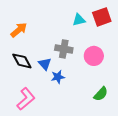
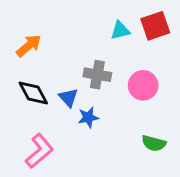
green semicircle: (101, 94) -> (154, 143), turned 63

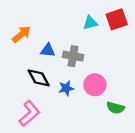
pink circle: (143, 85) -> (95, 85), moved
black diamond: (33, 93) -> (39, 78), moved
blue triangle: (68, 98) -> (48, 50), moved, turned -42

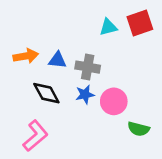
orange arrow: (21, 34) -> (26, 56), moved, turned 30
blue star: (66, 88) -> (85, 95), moved

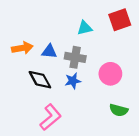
cyan triangle: (108, 27) -> (85, 28), moved
pink circle: (114, 101) -> (110, 74), moved
pink L-shape: (35, 136) -> (51, 117), moved

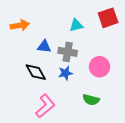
orange arrow: (22, 48) -> (20, 25), moved
green semicircle: (119, 110) -> (91, 100), moved

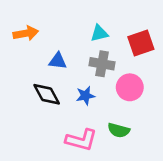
red square: (108, 18) -> (141, 43), moved
gray cross: (68, 52) -> (102, 64), moved
pink L-shape: (45, 106) -> (81, 140), moved, turned 55

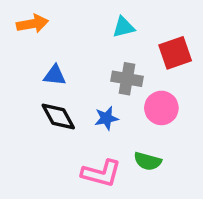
orange arrow: (26, 33) -> (32, 24), moved
cyan triangle: (99, 33) -> (124, 27), moved
blue triangle: (58, 61) -> (55, 75), moved

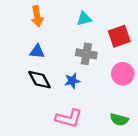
orange arrow: (32, 24) -> (37, 16), moved, turned 90
pink circle: (161, 108) -> (123, 74), moved
green semicircle: (148, 161) -> (119, 120), moved

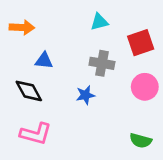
orange arrow: (37, 16) -> (22, 27), moved, turned -78
black diamond: (39, 80) -> (29, 91), moved
pink L-shape: (69, 118) -> (36, 134), moved

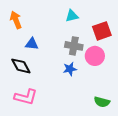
orange arrow: (22, 27) -> (16, 20), turned -114
pink circle: (145, 87) -> (95, 56), moved
blue star: (85, 95) -> (70, 69), moved

